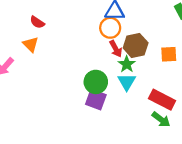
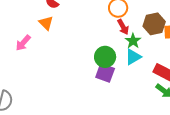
brown hexagon: (136, 45) -> (154, 24), moved
cyan triangle: (127, 82) -> (133, 57), turned 30

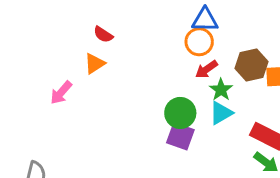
orange triangle: (46, 23) -> (94, 64), turned 42
red arrow: (123, 27) -> (206, 69), turned 84

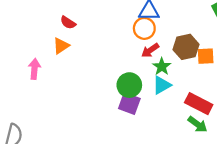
pink arrow: (61, 93) -> (34, 69), turned 144

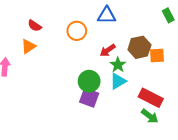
orange circle: (144, 28) -> (77, 31), moved

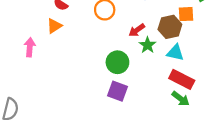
orange square: (157, 56) -> (186, 14), moved
cyan triangle: (118, 81) -> (175, 53), moved, turned 42
purple square: (89, 98) -> (117, 91), moved

